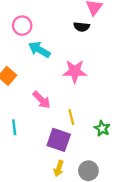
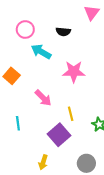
black semicircle: (82, 27) -> (63, 32), moved
purple square: (59, 140) -> (59, 135), turned 30
yellow arrow: (59, 168) -> (43, 162), moved

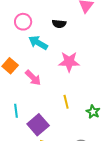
pink arrow: (43, 98) -> (33, 78), moved
purple square: (59, 135) -> (38, 125), moved

